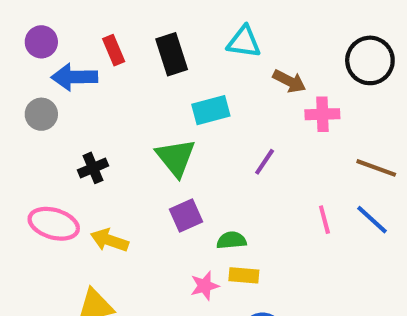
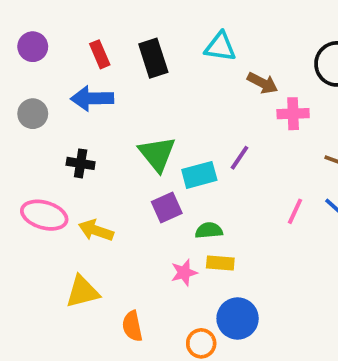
blue arrow: (74, 77) -> (92, 98), moved
cyan rectangle: (211, 110) -> (199, 175), moved
black cross: (93, 168) -> (81, 163), turned 32
pink line: (324, 220) -> (295, 211), turned 40

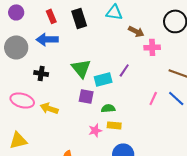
gray circle: (33, 114) -> (16, 47), size x1.5
purple square: (167, 207) -> (86, 96), turned 35
yellow triangle: (83, 292) -> (18, 140), moved

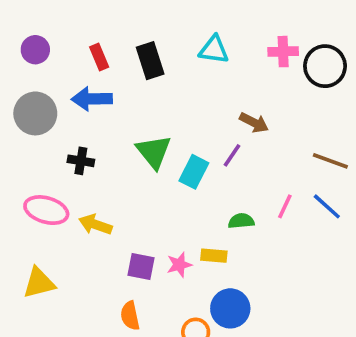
brown arrow: (136, 31) -> (254, 123), moved
pink cross: (152, 47) -> (283, 52), moved
cyan rectangle: (103, 79) -> (194, 172), turned -48
purple square: (86, 96) -> (141, 267), moved
green semicircle: (108, 108) -> (241, 221), moved

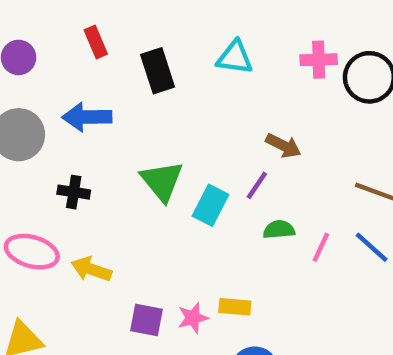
red rectangle: (99, 57) -> (96, 42), moved
green semicircle: (241, 221) -> (279, 230), moved

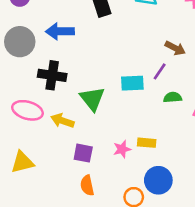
green triangle: (162, 181) -> (92, 99), moved
black cross: (74, 192) -> (52, 75), size x1.5
cyan rectangle: (211, 205) -> (132, 83), turned 60
purple square: (147, 320) -> (83, 153), moved

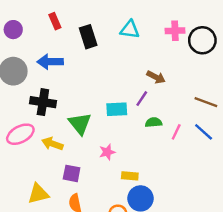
pink ellipse: (28, 110) -> (20, 134), turned -44
yellow rectangle: (147, 143) -> (130, 176), moved
pink star: (122, 149) -> (107, 152), moved
yellow triangle: (22, 162) -> (38, 194), moved

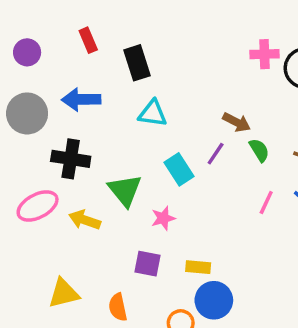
cyan triangle: (130, 30) -> (153, 113), moved
cyan rectangle: (117, 109) -> (179, 169), turned 60
green semicircle: (154, 122) -> (259, 150), moved, turned 63
pink star: (107, 152) -> (163, 218), moved
purple square: (72, 173) -> (147, 264), moved

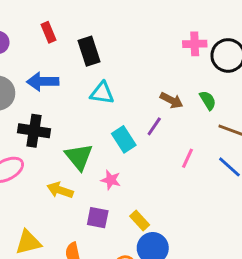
green semicircle: (259, 150) -> (208, 100), moved
pink line: (266, 202) -> (187, 158), moved
pink star: (163, 218) -> (111, 180), turned 30
yellow arrow: (85, 220) -> (60, 190), moved
yellow rectangle: (198, 267) -> (140, 221), turned 42

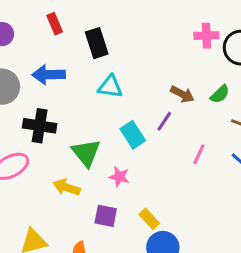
green semicircle: (208, 100) -> (220, 94), turned 78

